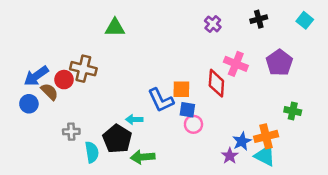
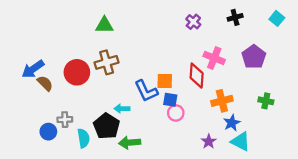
brown cross: (83, 69) -> (107, 62), moved, turned -30
red circle: (64, 80) -> (77, 72), moved, size x1.5
blue circle: (29, 104) -> (48, 132), moved
orange cross: (266, 136) -> (222, 101), moved
blue star: (242, 141) -> (232, 123), moved

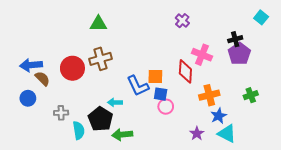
black cross: (235, 17) -> (235, 39), moved
blue arrow: (33, 69) -> (31, 65), turned 30
green cross: (266, 101) -> (251, 95), turned -32
blue circle: (48, 132) -> (28, 98), moved

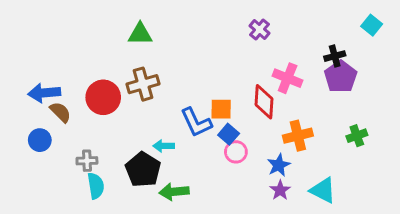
blue square: (161, 94) -> (229, 134), turned 32
blue star: (219, 116) -> (279, 165), moved
cyan semicircle: (79, 130) -> (96, 186), moved

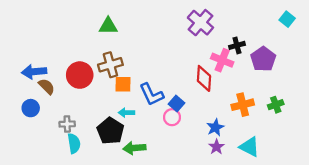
purple cross: (260, 29) -> (200, 23), size x1.6
black cross: (335, 56) -> (237, 45), moved
orange square: (221, 109) -> (123, 84), moved
orange cross: (298, 136) -> (243, 105), moved
pink circle: (236, 152) -> (172, 117), moved

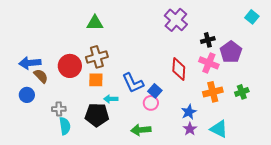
pink cross: (222, 60) -> (209, 63), moved
orange square: (123, 84) -> (96, 80), moved
black pentagon: (110, 131) -> (97, 115), turned -30
green arrow: (134, 148) -> (141, 130), moved

